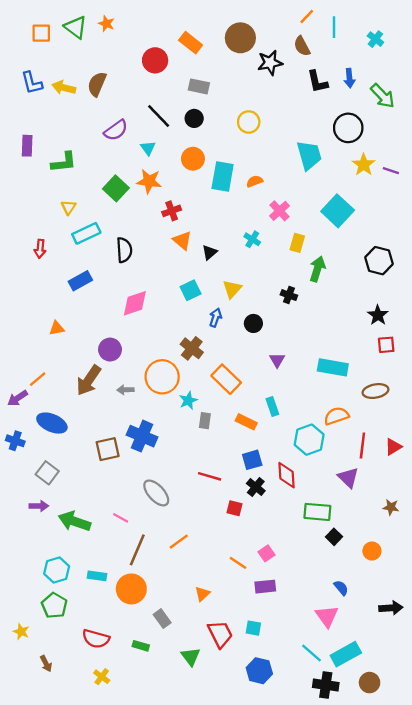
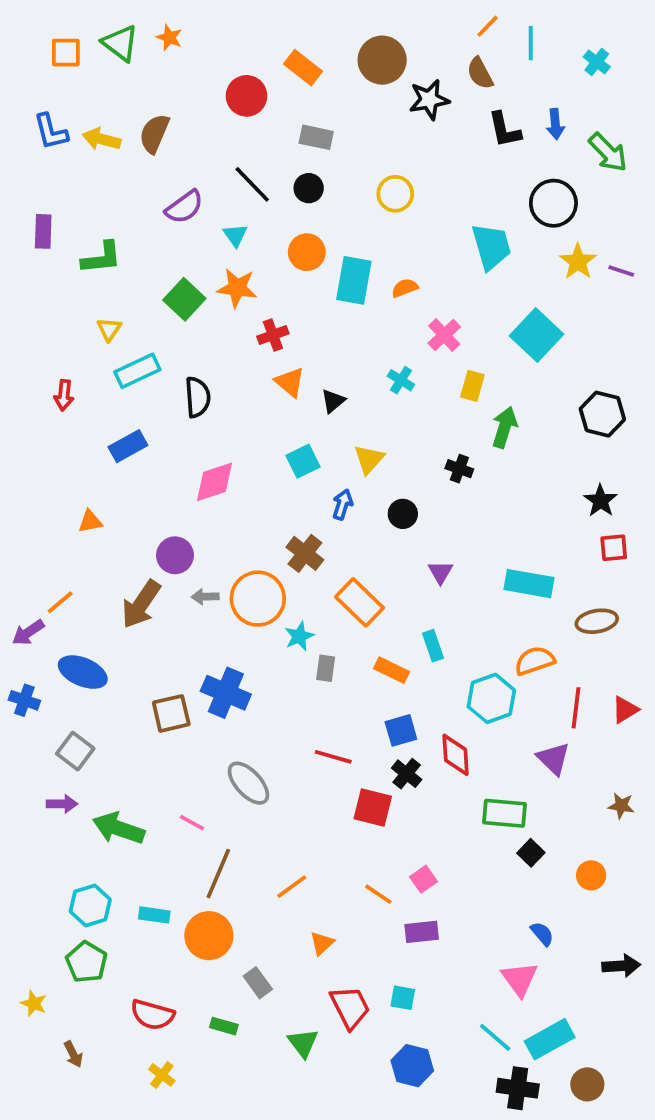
gray arrow: (125, 390) -> (205, 597), moved
red square: (234, 508) -> (373, 808), size x1.5
orange line: (179, 542) -> (292, 887), moved

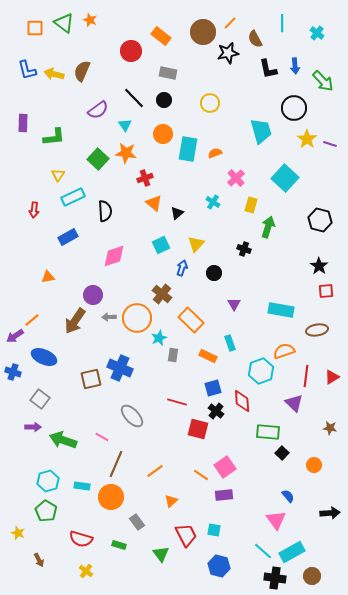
orange line: (488, 26) -> (230, 23), moved
pink square: (424, 879) -> (225, 467), size x1.5

